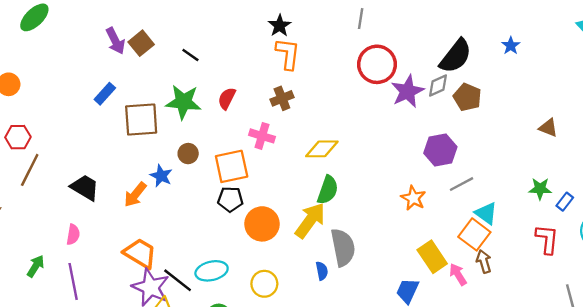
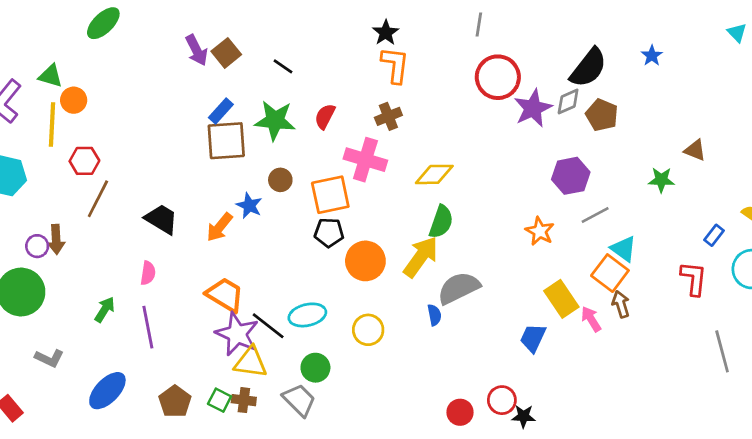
blue rectangle: (105, 94) -> (221, 111), moved
pink cross: (262, 136) -> (365, 160), size x1.4
green star: (540, 189) -> (661, 180), moved
gray semicircle: (343, 247) -> (459, 288), turned -105

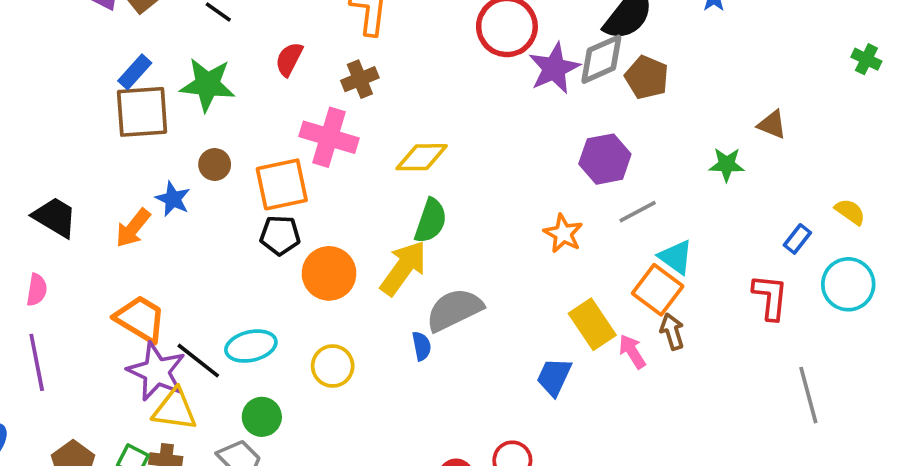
gray diamond: (568, 102) -> (601, 59), size x1.4
red semicircle: (325, 116) -> (289, 59), moved

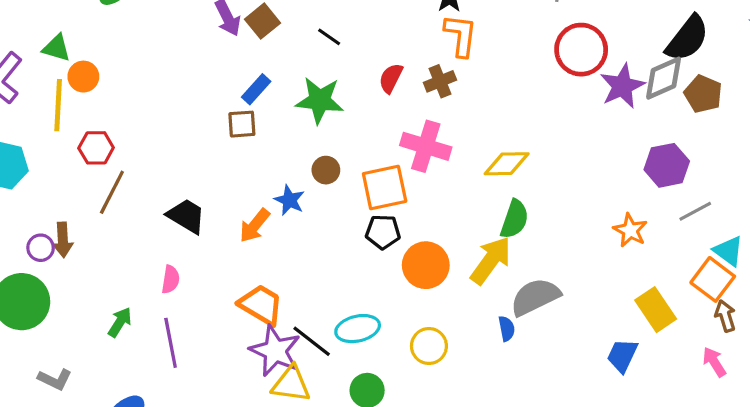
brown cross: (360, 79) -> (440, 81), moved
brown square: (142, 112) -> (242, 124), moved, size x0.6
pink arrow: (632, 351) -> (714, 362), moved

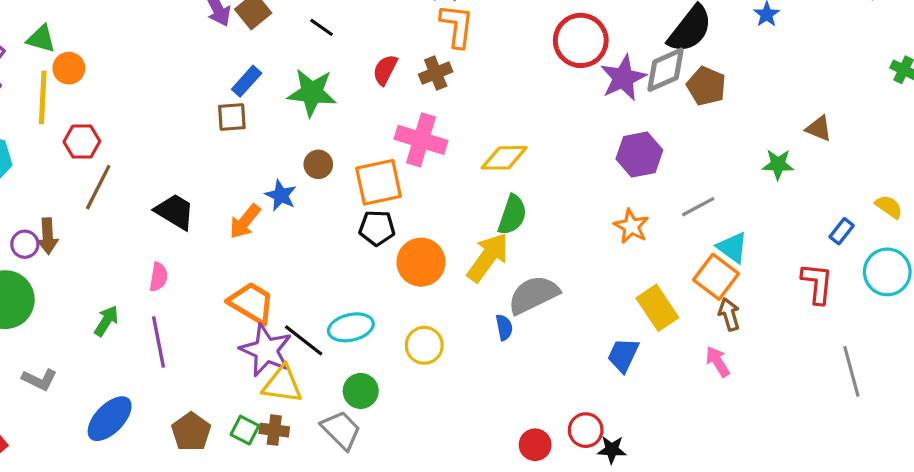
purple hexagon: (667, 165) -> (639, 155), moved

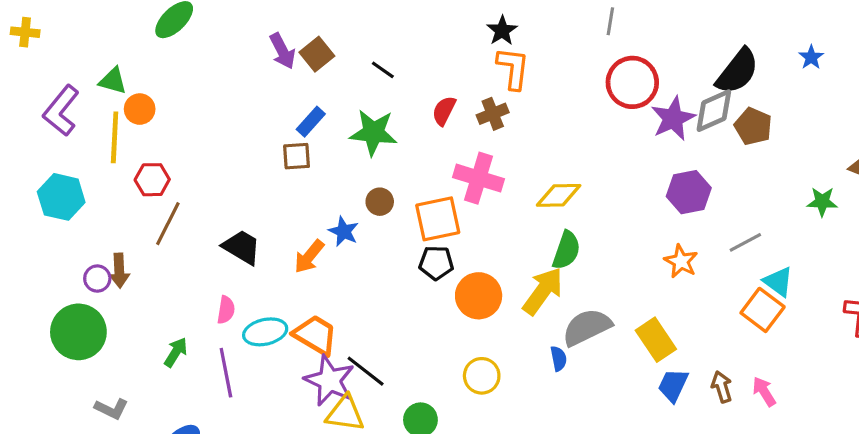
yellow rectangle: (657, 308) -> (656, 340), moved
brown arrow: (729, 314) -> (722, 387), moved
cyan ellipse: (351, 327) -> (265, 332), moved

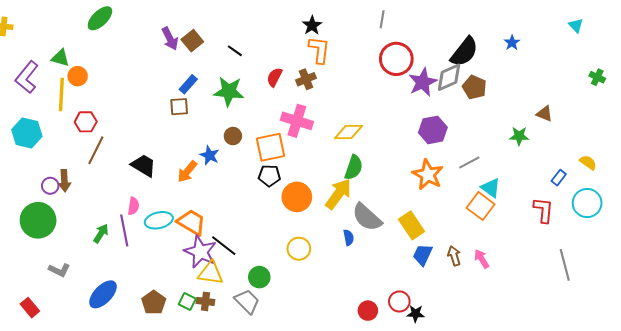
orange star: (681, 261) -> (428, 175), size x1.4
gray semicircle: (587, 327) -> (367, 217), turned -112
purple line: (226, 373) -> (124, 230), moved

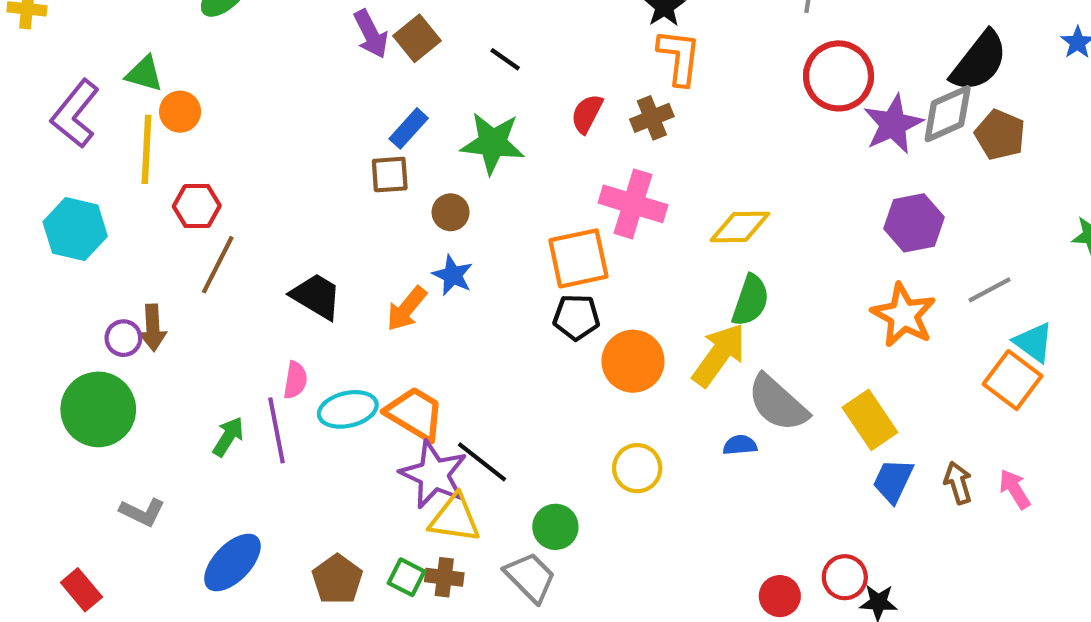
brown circle: (233, 136) -> (451, 212), moved
blue semicircle: (349, 238) -> (740, 445), turned -84

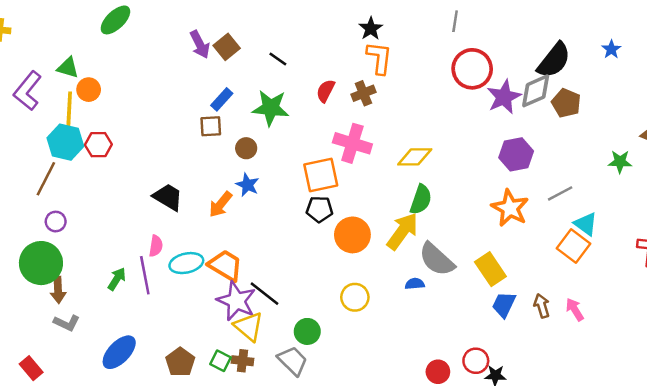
cyan hexagon: (75, 229) -> (65, 142), moved
brown line: (218, 265) -> (46, 179), moved
brown arrow: (153, 328) -> (58, 290), moved
yellow triangle: (455, 518) -> (249, 327), turned 32

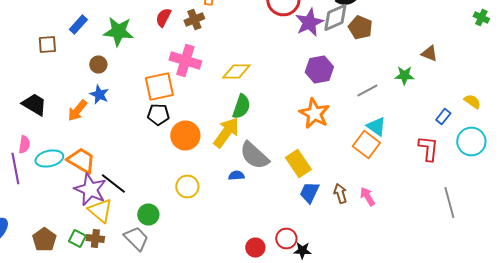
brown square: (211, 126) -> (47, 44), moved
gray line: (560, 193) -> (367, 90), moved

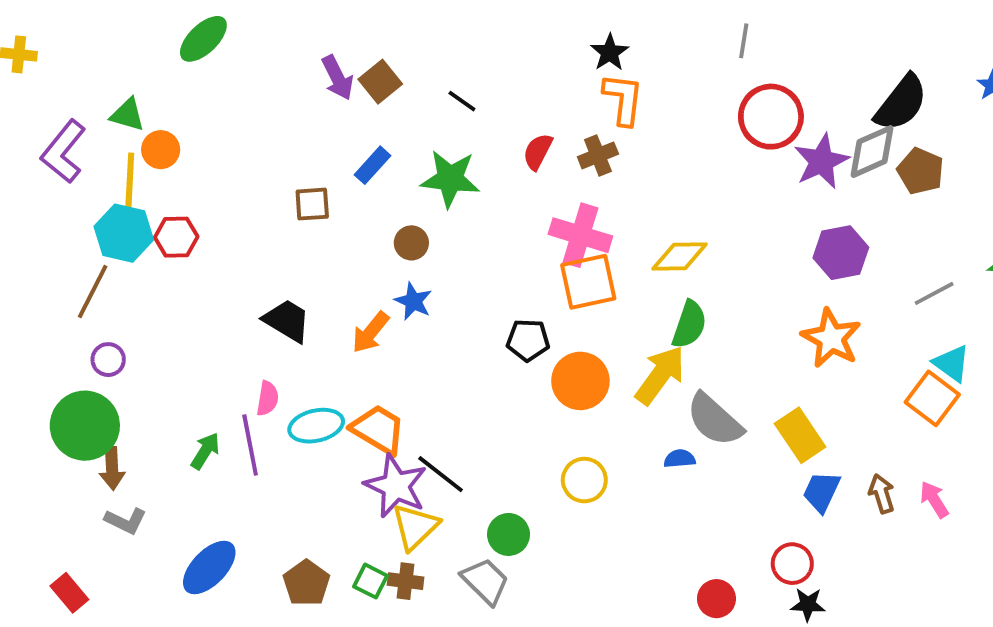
orange square: (159, 86) -> (588, 282), moved
yellow triangle: (100, 210) -> (415, 527), turned 36
red circle: (286, 238) -> (792, 564), moved

